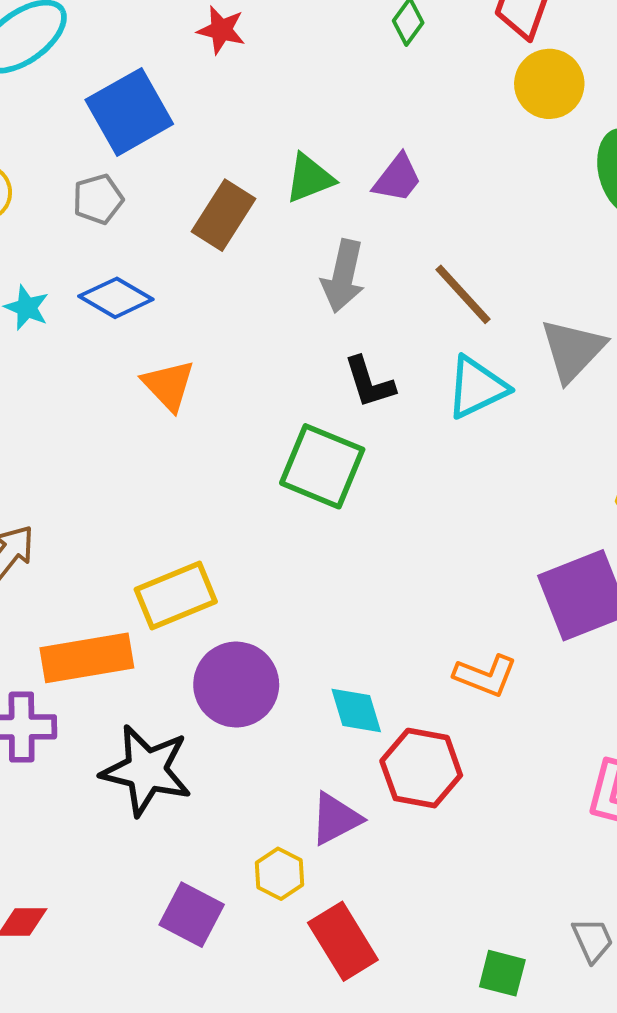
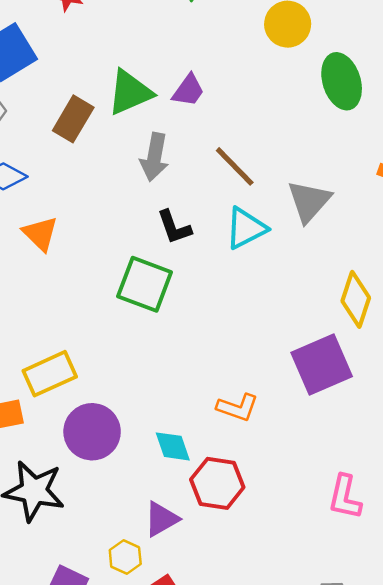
green triangle: (310, 178) -> (130, 92), size x1.4
orange L-shape: (485, 676) -> (238, 408), moved

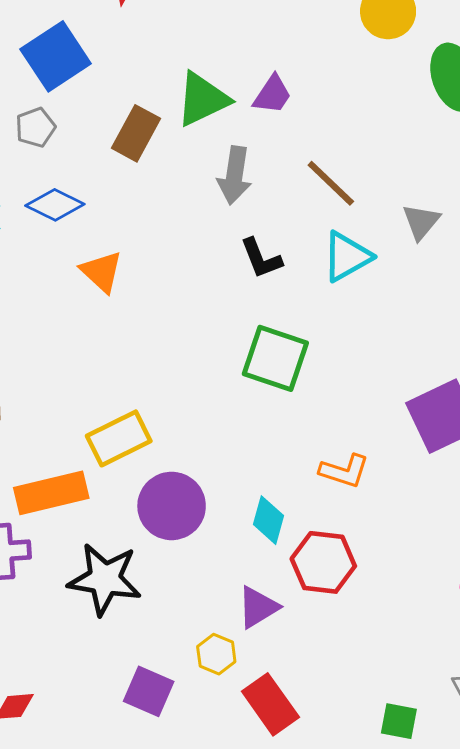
gray triangle: (309, 201) -> (421, 222), size x0.7
green square: (145, 284) -> (275, 358), moved
cyan diamond: (173, 446) -> (269, 520), turned 36

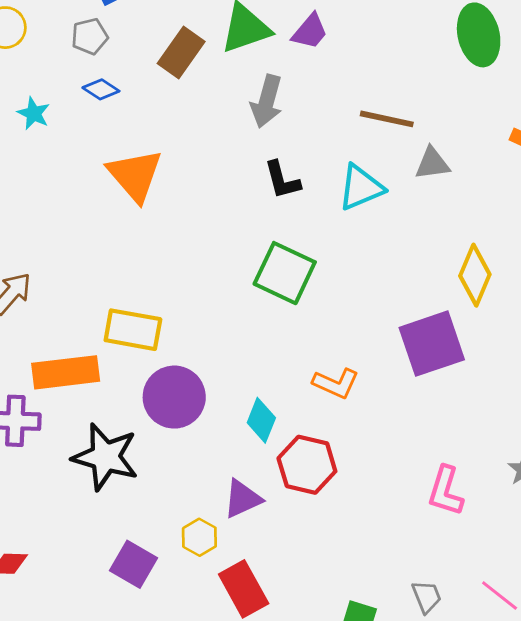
brown line: (331, 183) -> (387, 119), moved, turned -38
blue diamond: (55, 205) -> (101, 89), moved, size x0.7
gray triangle: (421, 222) -> (432, 163), turned 36
orange triangle: (102, 272) -> (135, 175), size x1.4
yellow rectangle: (119, 438) -> (133, 330), turned 30

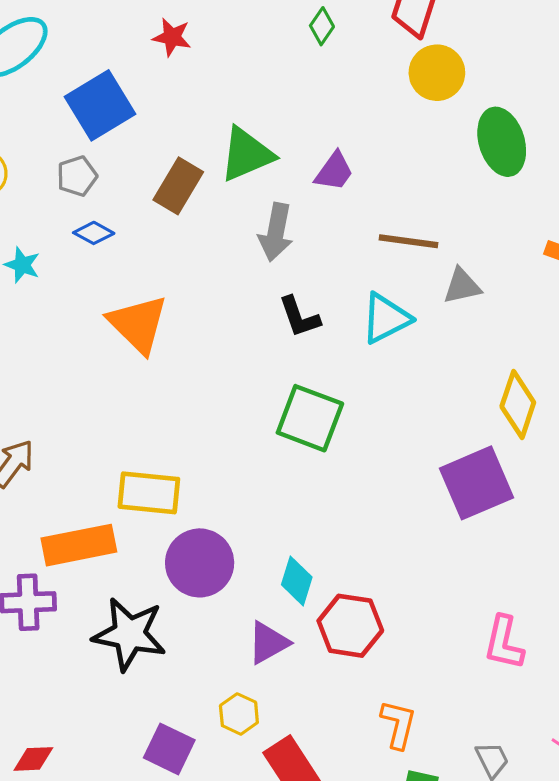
purple trapezoid: (310, 31) -> (334, 171), moved
orange L-shape: (336, 383) -> (398, 724), moved, turned -96
purple triangle: (242, 499) -> (268, 643), moved

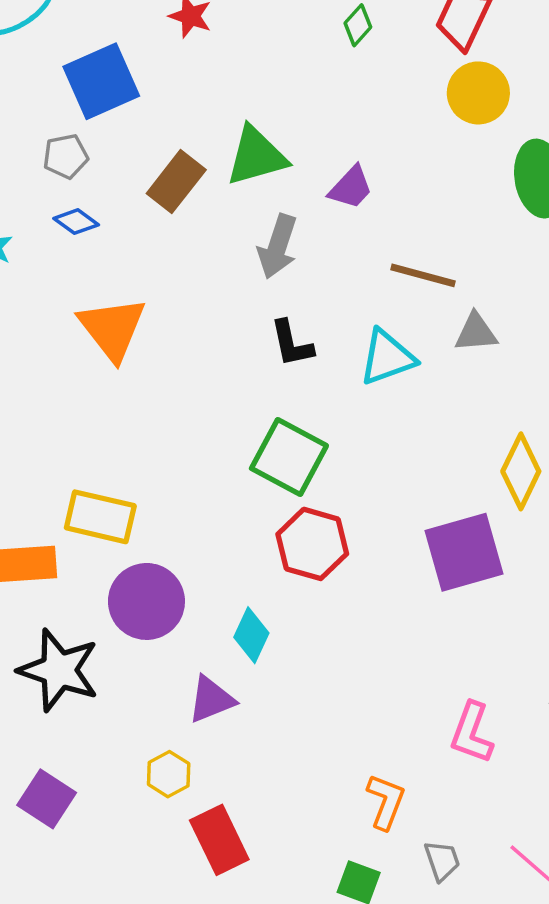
red hexagon: (350, 626) -> (312, 544), moved
orange L-shape: (398, 724) -> (386, 802), moved
purple square: (169, 749) -> (47, 799), moved

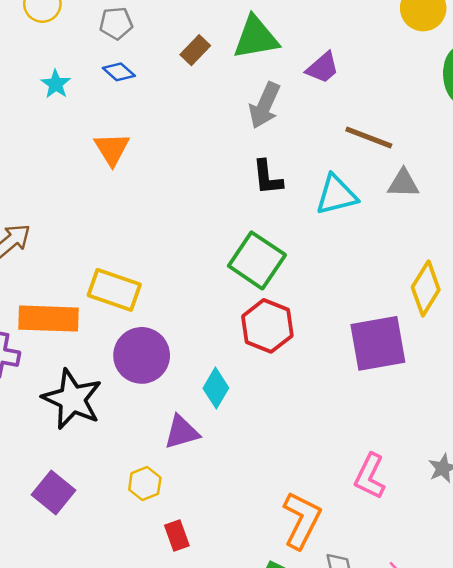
brown rectangle: (176, 182) -> (195, 50), size x0.7
orange triangle: (112, 329) -> (112, 149), moved, size x0.7
orange L-shape: (386, 802) -> (302, 520), size x1.4
red rectangle: (219, 840) -> (177, 535), size x0.6

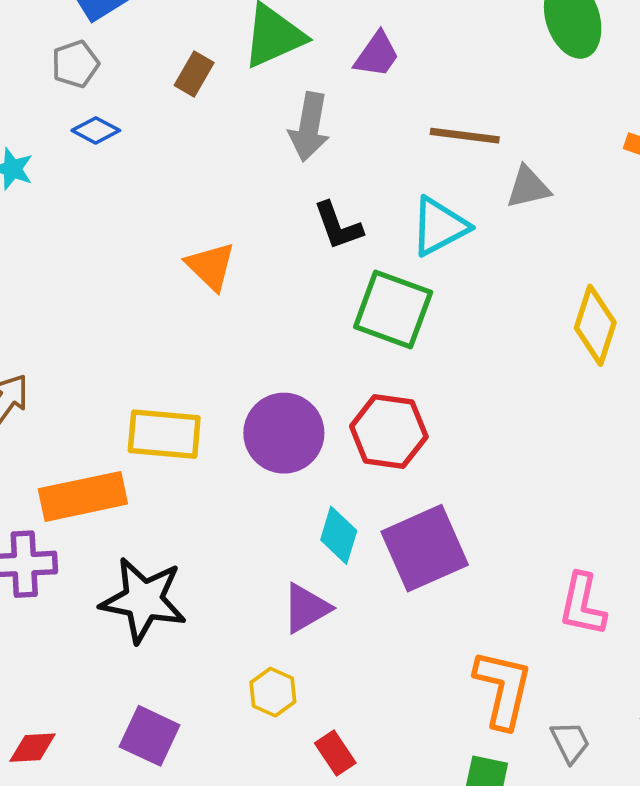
orange triangle: (112, 149) -> (211, 266), moved
green square: (257, 260) -> (393, 309), moved
purple square: (378, 343) -> (425, 548), moved
purple circle: (142, 355) -> (284, 433), moved

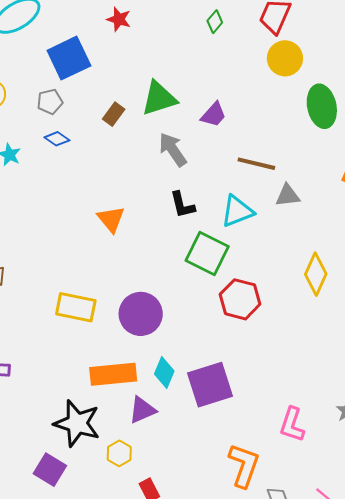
gray arrow: (309, 127) -> (173, 150), turned 129
red hexagon: (389, 431) -> (240, 299), moved
orange rectangle: (83, 496) -> (113, 374), moved
black star: (143, 600) -> (77, 423), moved

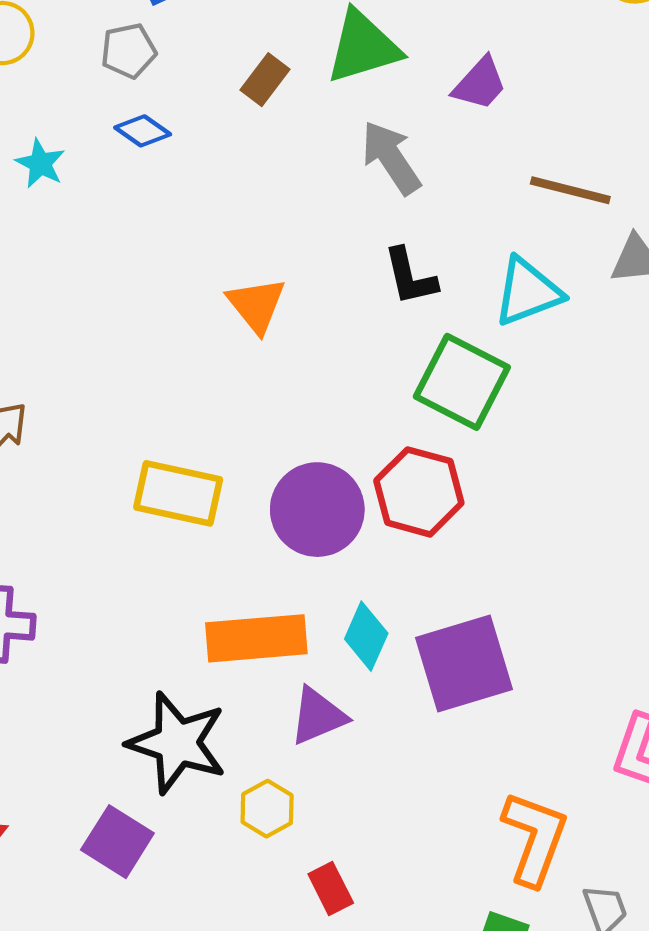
red hexagon: (240, 299) -> (419, 492), moved

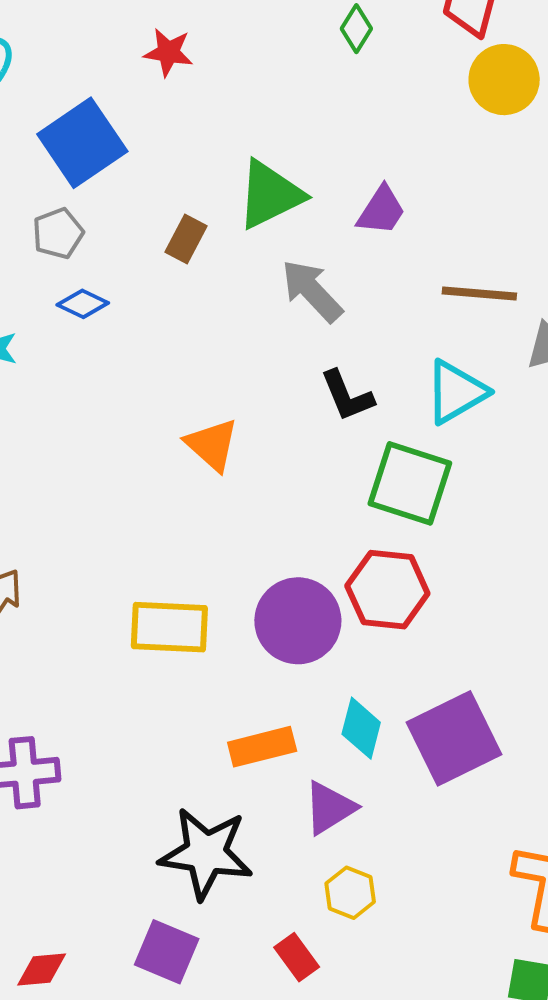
orange rectangle: (256, 638) -> (262, 747), size x0.7
yellow hexagon: (267, 809) -> (350, 893), moved
red rectangle: (331, 888) -> (297, 957), moved

